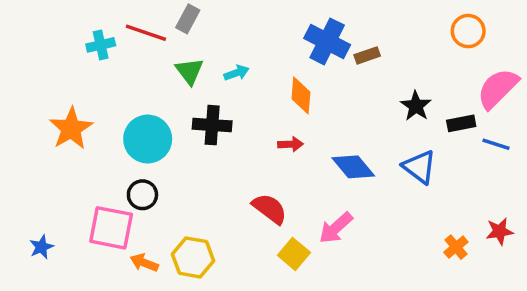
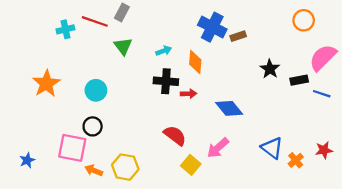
cyan arrow: (237, 73) -> (164, 51), moved
black cross: (212, 125) -> (166, 81), moved
cyan circle: (148, 139) -> (96, 90), size x0.7
blue triangle: (419, 167) -> (272, 148), moved

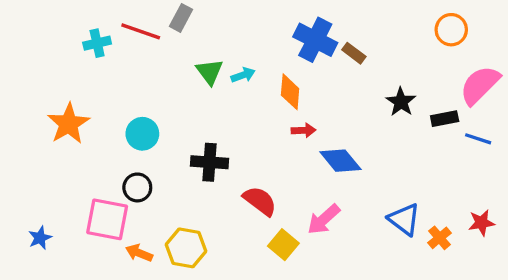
brown rectangle: (238, 36) -> (354, 53), turned 56
green triangle: (123, 46) -> (210, 72), moved
black cross: (166, 81) -> (210, 162), moved
red arrow: (188, 94) -> (304, 130), moved

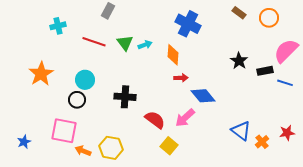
red line: (141, 31) -> (94, 42), moved
brown rectangle: (354, 53) -> (239, 13), moved
black circle: (137, 187) -> (77, 100), moved
pink arrow: (324, 219) -> (185, 118), moved

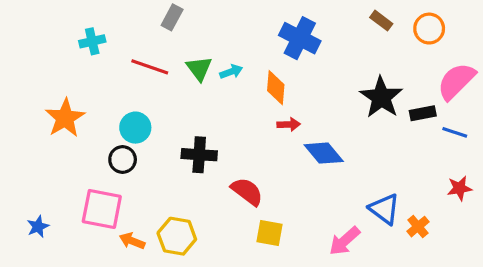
black star: (239, 61) -> (381, 97), size x1.5
pink arrow: (185, 118) -> (345, 241), moved
red star: (287, 133) -> (459, 188), moved
yellow square: (169, 146) -> (269, 233), turned -30

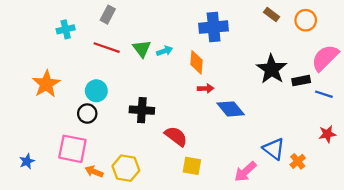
gray rectangle: (172, 17) -> (108, 15), moved
blue cross: (300, 38) -> (214, 27), turned -32

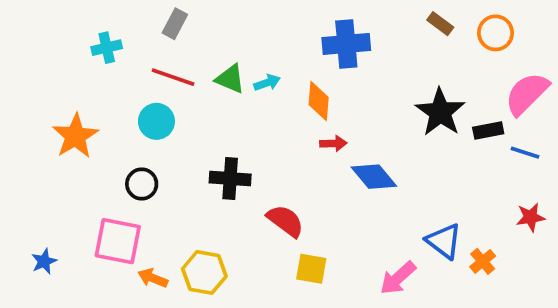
green triangle: (142, 49) -> (230, 79), turned -30
cyan circle: (96, 91) -> (156, 121), moved

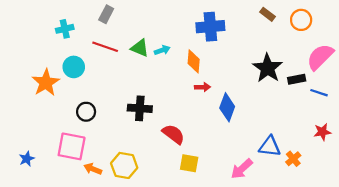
cyan circle: (156, 121) -> (74, 67), moved
blue diamond: (374, 177) -> (227, 107), turned 60
blue triangle: (444, 241) -> (270, 146), turned -30

